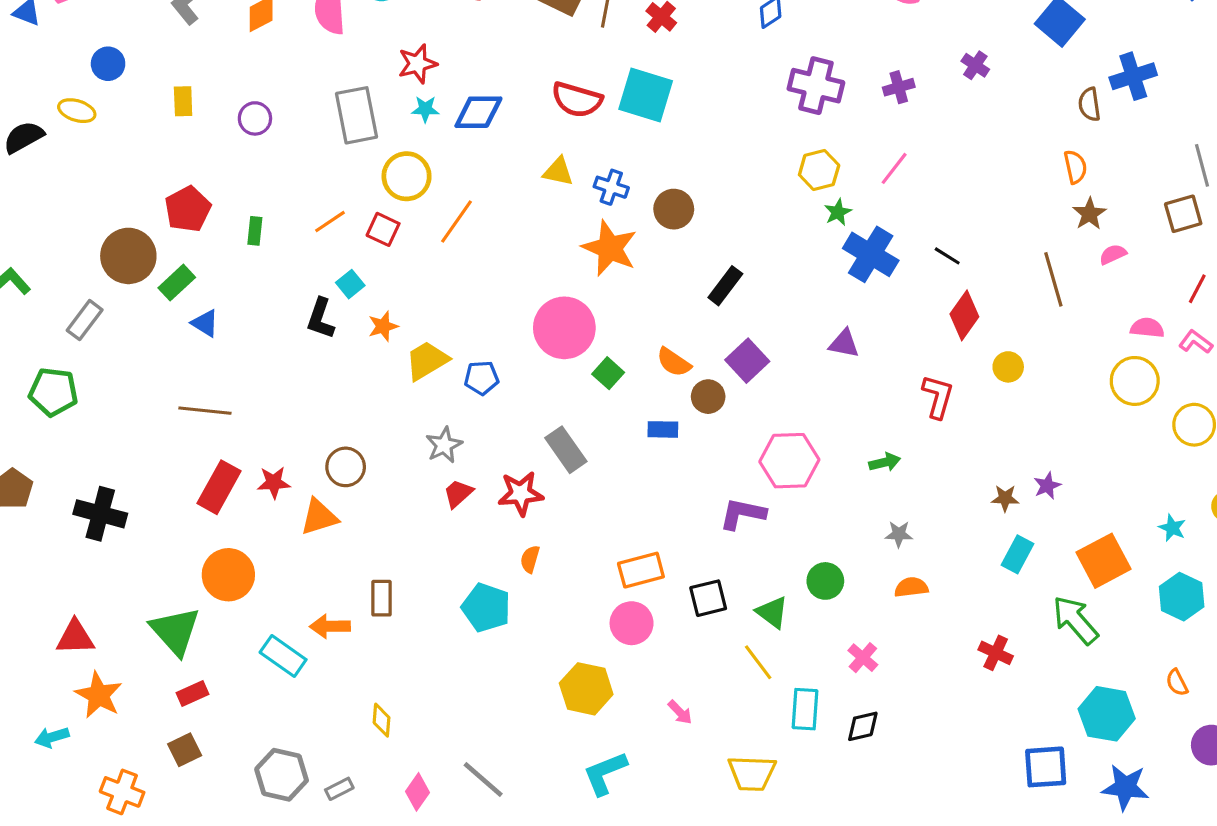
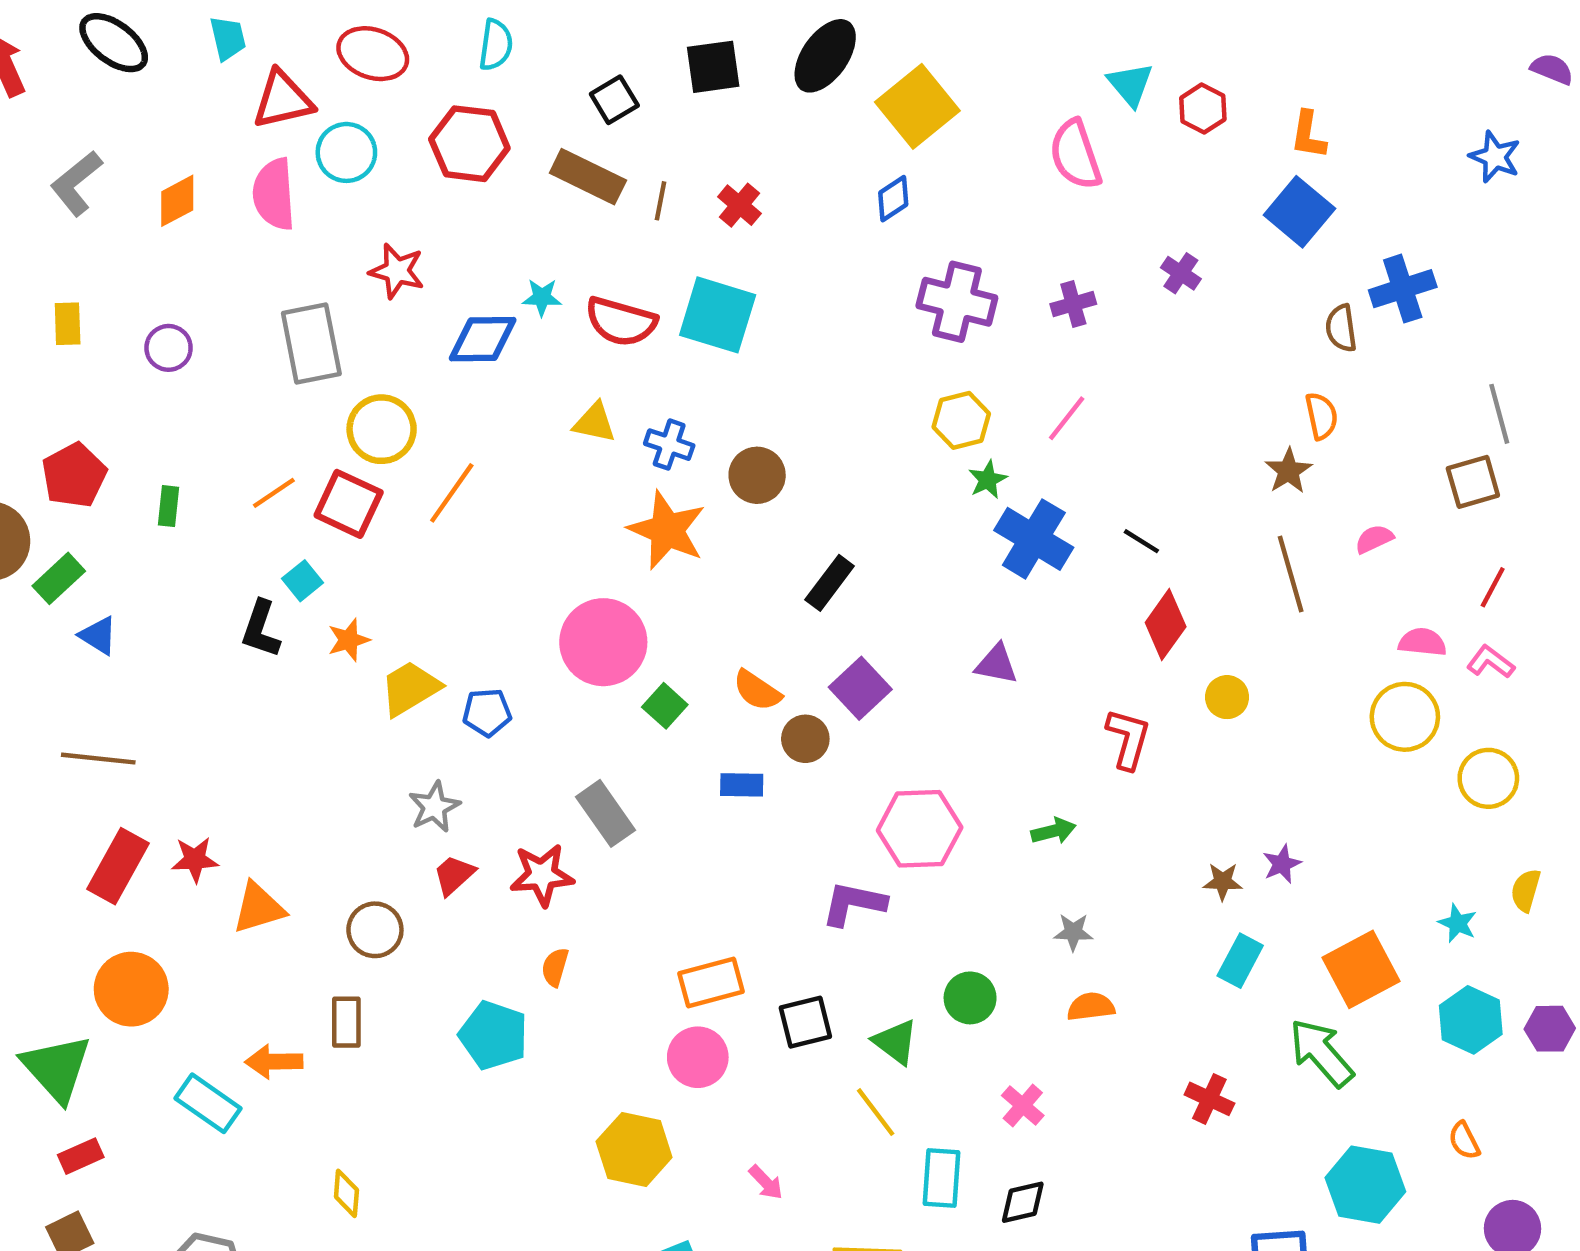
red star: (417, 64) -> (397, 271), turned 30
cyan star: (425, 109) -> (542, 297), moved
brown star: (1089, 214) -> (1288, 471), moved
red square: (383, 229) -> (349, 504), size x1.4
brown circle: (346, 467) -> (375, 930), moved

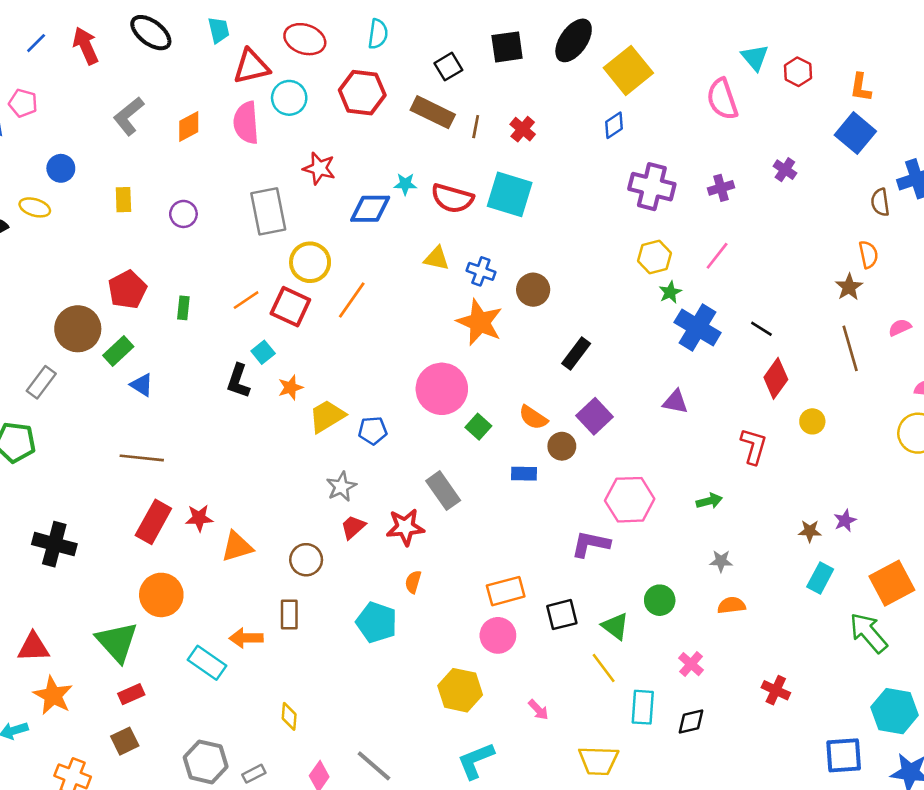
red cross: (1209, 1099) -> (776, 690), moved

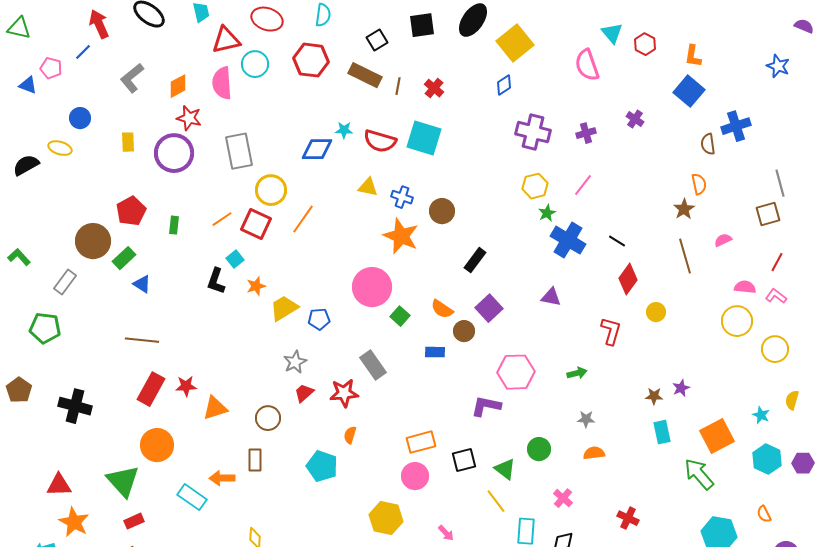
blue line: (36, 43) -> (83, 52), moved
red star: (319, 168) -> (189, 118), moved
purple circle: (183, 214) -> (174, 153), size x1.8
cyan rectangle: (820, 578) -> (662, 432), turned -40

